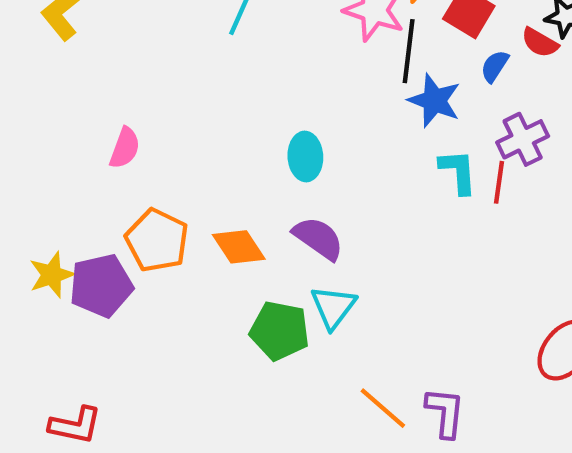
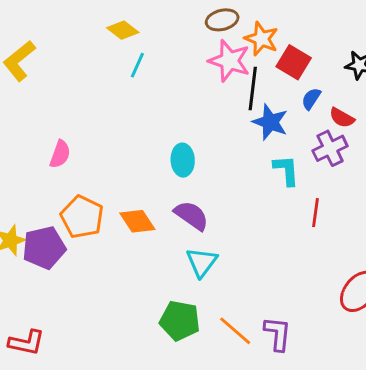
red semicircle: (540, 43) -> (342, 118), moved
red line: (499, 182) -> (316, 213), moved
green pentagon: (280, 331) -> (180, 321), moved

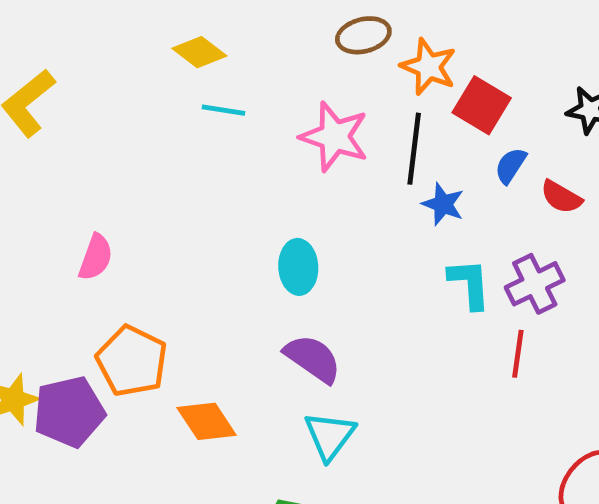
pink star: (229, 61) -> (334, 137), moved
cyan line: (137, 65) -> (223, 110), turned 75
blue star: (270, 122) -> (443, 204), size x0.7
purple cross: (330, 148) -> (535, 284), moved
orange diamond: (137, 221) -> (207, 421), moved

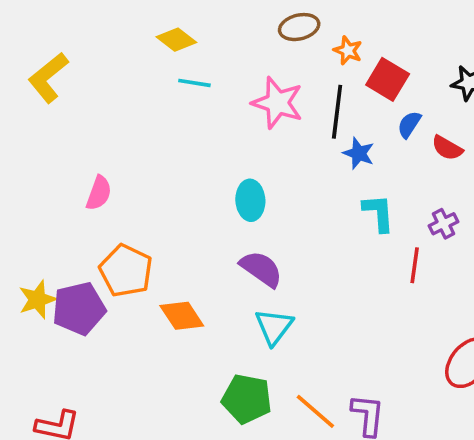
orange star: (429, 67) -> (348, 50), size x0.7
purple cross: (535, 284) -> (444, 224), moved, size x0.7

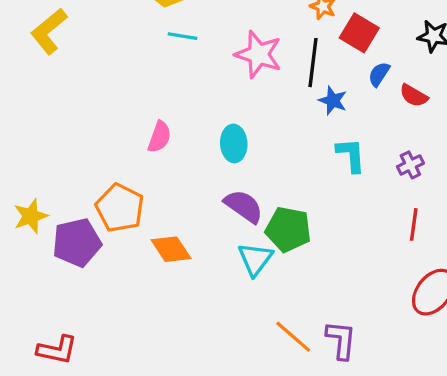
pink semicircle: (99, 193) -> (159, 137), moved
red line: (415, 265) -> (414, 224), moved
yellow star: (37, 300) -> (31, 216), moved
green pentagon: (247, 399) -> (288, 229), moved

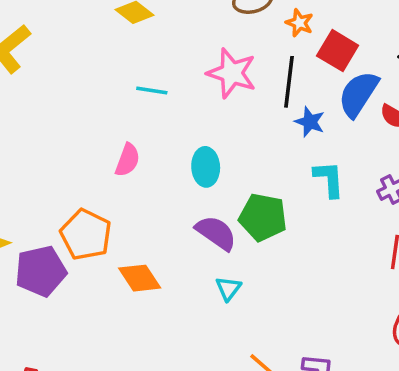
cyan line: (183, 36) -> (152, 91), moved
blue semicircle: (379, 74) -> (358, 94), size x1.8
green pentagon: (288, 229) -> (263, 217), moved
cyan triangle: (255, 259) -> (228, 288), size x0.7

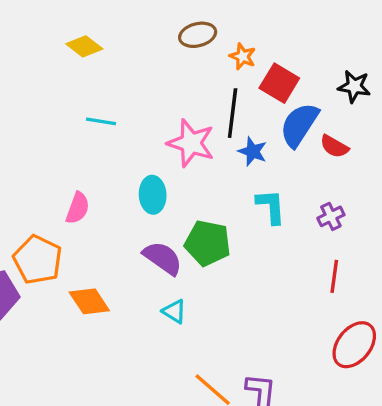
pink star: (232, 73) -> (191, 143), moved
pink semicircle: (128, 160) -> (78, 208), moved
cyan triangle: (228, 288) -> (174, 311), turned -35

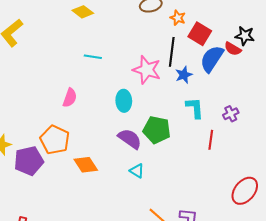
red semicircle: (334, 146) -> (233, 49), moved
blue star: (253, 151) -> (184, 75), turned 30
pink semicircle: (78, 208) -> (70, 98), moved
red line: (334, 276) -> (211, 140), moved

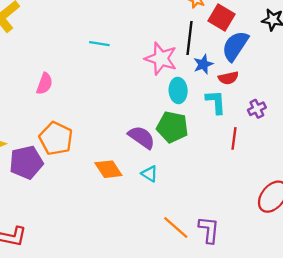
red semicircle: (233, 49) -> (228, 78), moved, turned -42
pink semicircle: (70, 98) -> (45, 84), moved
cyan ellipse: (124, 101) -> (178, 90), moved
orange diamond: (86, 165) -> (108, 169), moved

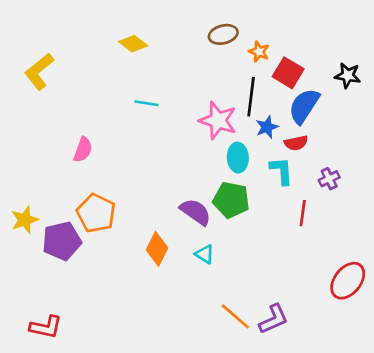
orange diamond: (108, 169) -> (157, 249), turned 60
purple L-shape: (209, 230) -> (274, 319), turned 60

